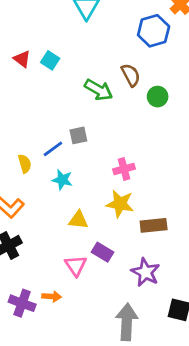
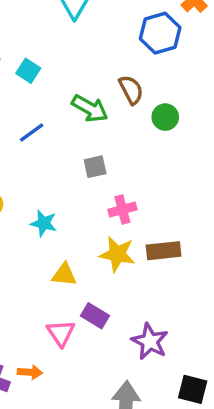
gray square: (78, 135) -> (95, 167), moved
blue line: (53, 149) -> (32, 132), moved
brown rectangle: (154, 225) -> (164, 251), moved

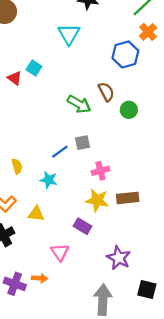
cyan square: (28, 71) -> (34, 68), moved
blue line: (32, 132) -> (60, 152), moved
yellow triangle: (64, 275) -> (36, 214), moved
purple rectangle: (95, 316) -> (82, 226), moved

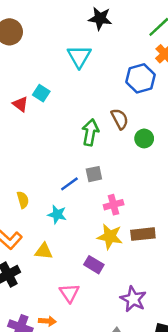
green arrow: (79, 104) -> (90, 132), turned -110

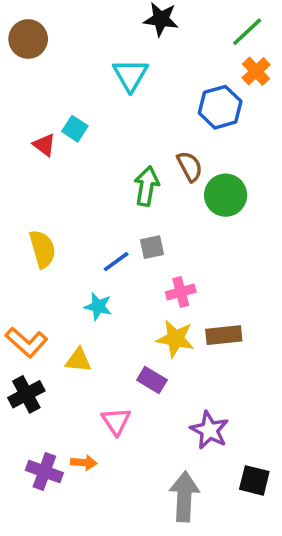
green circle: (144, 138) -> (226, 195), size x1.5
yellow semicircle: (23, 200) -> (43, 249), moved, size x1.5

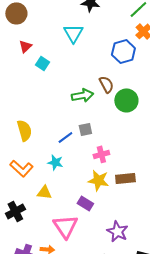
red triangle: (44, 145) -> (25, 46), moved, turned 40
green arrow: (147, 186) -> (82, 95), turned 70
orange L-shape: (26, 342) -> (21, 168), moved
pink triangle: (116, 421) -> (65, 226), size x1.5

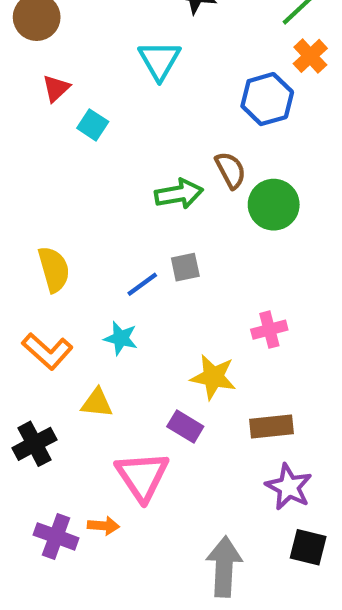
pink cross: (101, 154) -> (269, 330), moved
brown rectangle: (125, 178) -> (271, 427), moved
purple star: (117, 231) -> (289, 487), moved

